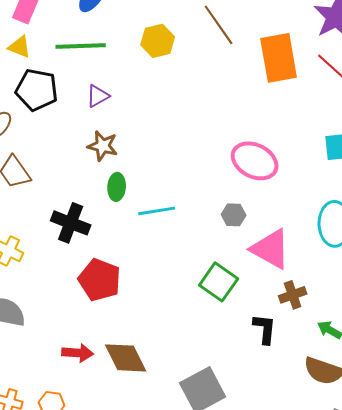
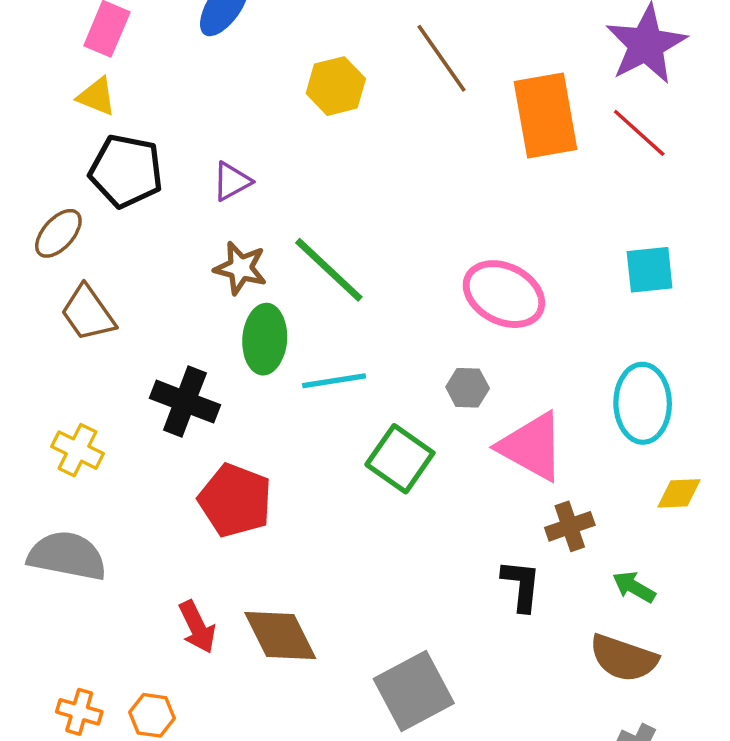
green line: (81, 46) -> (329, 270), moved, turned 45
green ellipse: (117, 187) -> (265, 339), size x1.4
green square: (219, 282) -> (400, 459), moved
red arrow: (78, 353) -> (197, 627), turned 60

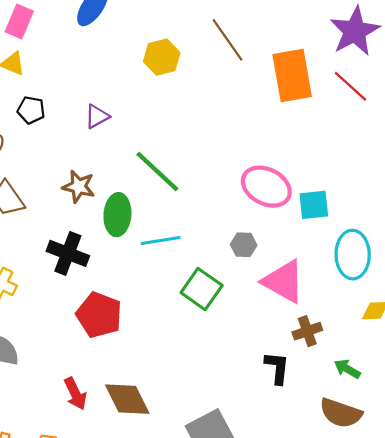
black pentagon: (126, 171) -> (31, 110), size x0.6
brown star: (240, 268) -> (79, 187), moved
cyan square: (650, 270) -> (314, 205), moved

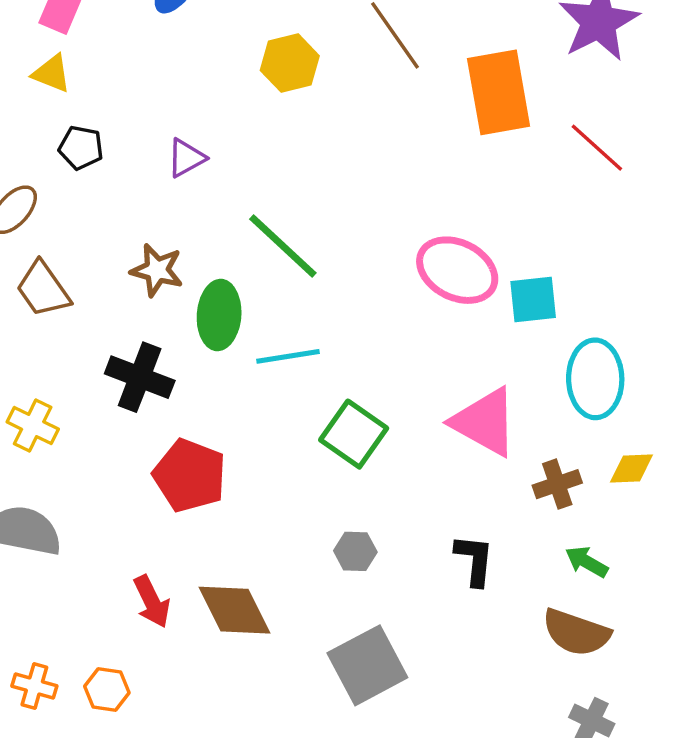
red line: (350, 86) -> (597, 148), moved
gray hexagon: (244, 245) -> (355, 551), moved
brown cross: (307, 331) -> (557, 484), moved

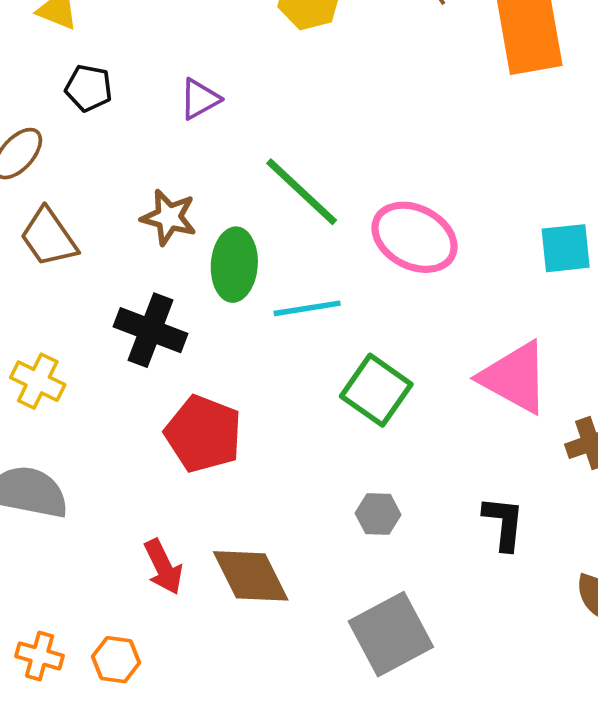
pink ellipse: (457, 270) -> (414, 237), moved

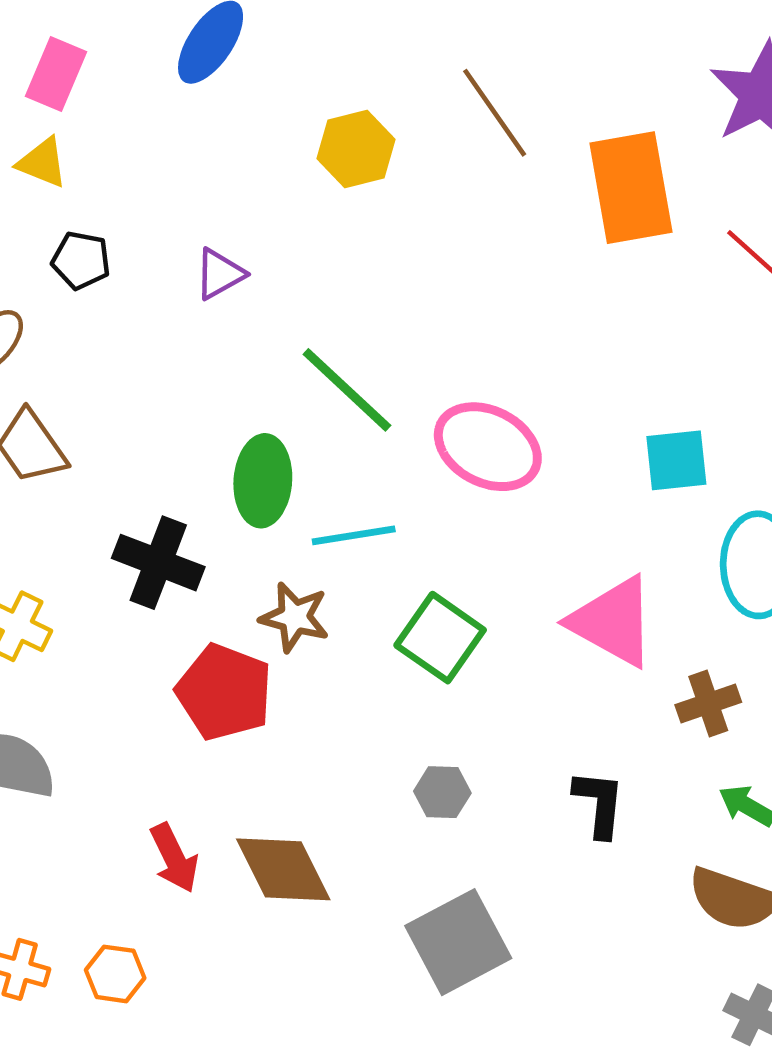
brown star: (169, 217) -> (295, 617), moved

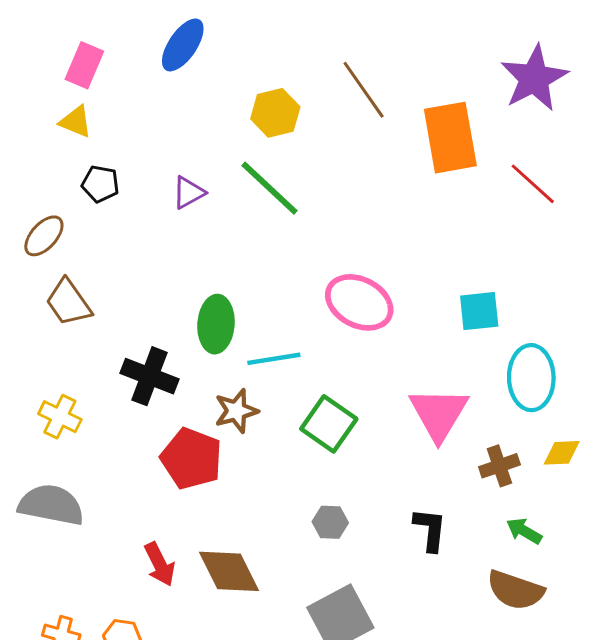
green line: (347, 390) -> (270, 188), moved
brown star: (295, 617) -> (236, 411), turned -30
pink triangle: (613, 622) -> (439, 414), turned 32

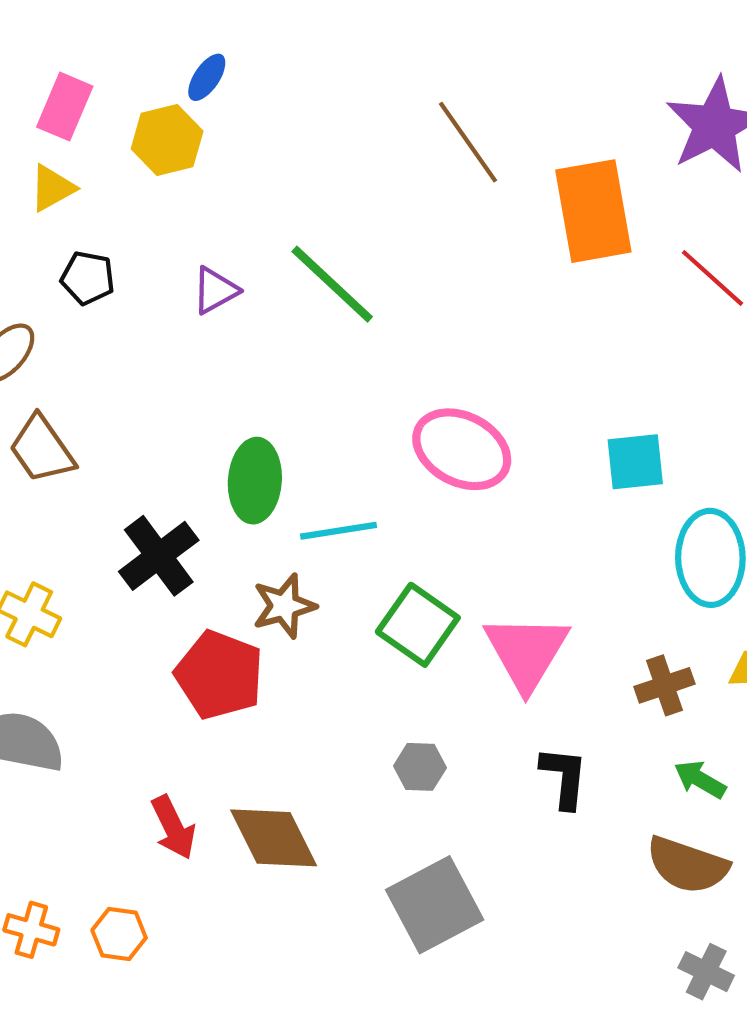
blue ellipse: (183, 45) -> (207, 77), size x0.6
yellow hexagon: (275, 113) -> (167, 140), moved
yellow triangle: (76, 122) -> (52, 188), turned -51
black cross: (149, 376) -> (159, 556), turned 32
pink triangle: (439, 414) -> (527, 652), moved

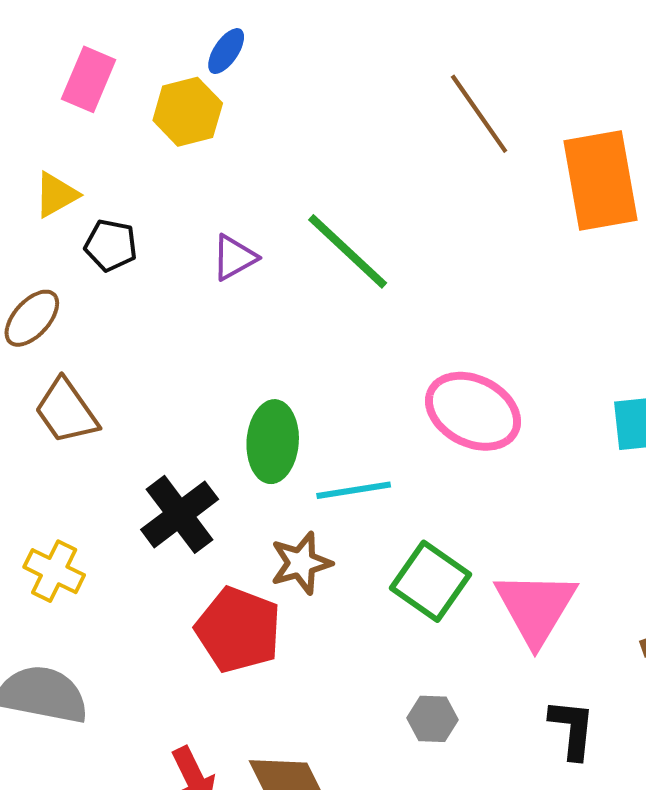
yellow triangle: (52, 188) -> (56, 195), moved

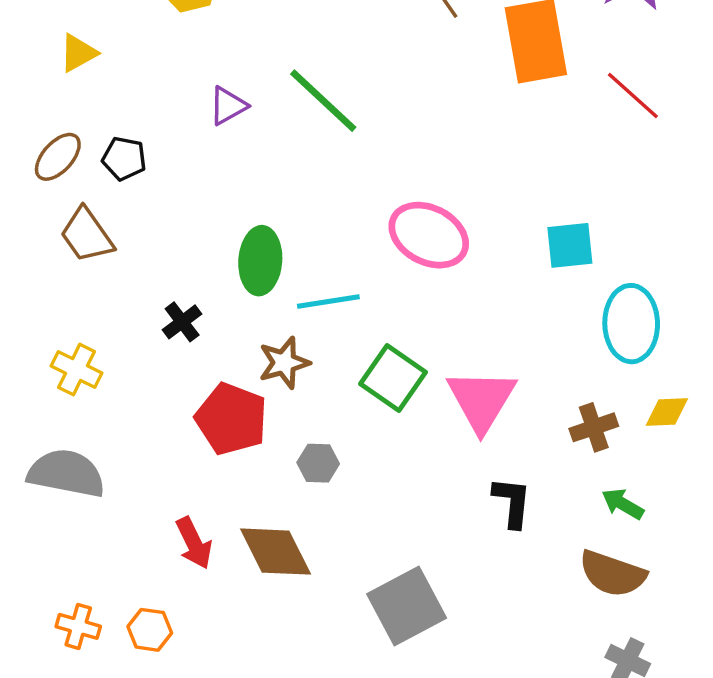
black pentagon: (111, 245) -> (124, 159), moved
black cross: (180, 514) -> (182, 322), size x0.6
gray hexagon: (433, 719) -> (318, 463), moved

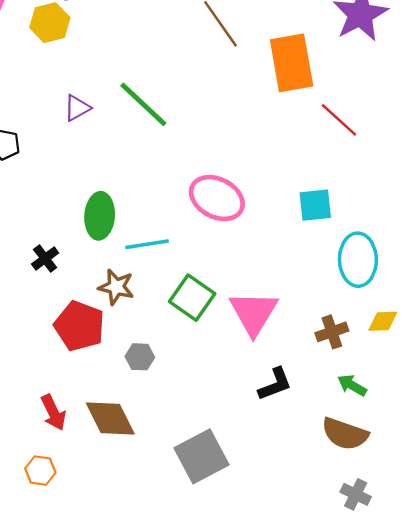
red line: (633, 96) -> (339, 120), moved
brown star: (284, 363) -> (116, 287), turned 30
black L-shape: (512, 502) -> (275, 384), turned 63
orange hexagon: (150, 630) -> (40, 471), moved

